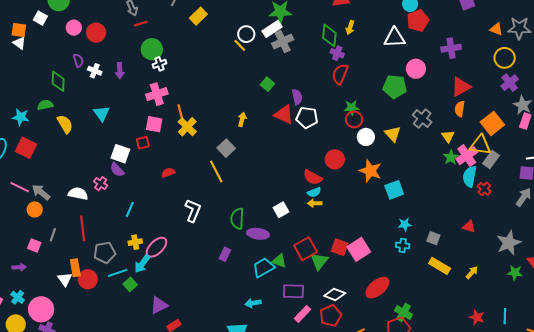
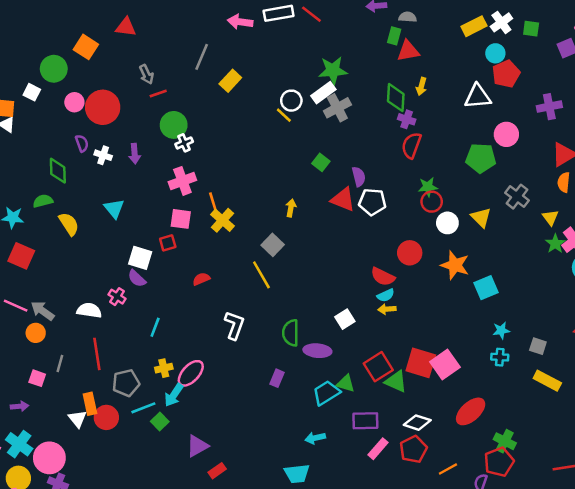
red circle: (96, 33) -> (103, 107), size x1.4
red square: (340, 247) -> (421, 363), size x1.4
green triangle: (319, 261) -> (396, 382), turned -42
cyan cross: (18, 297) -> (19, 444), size x1.5

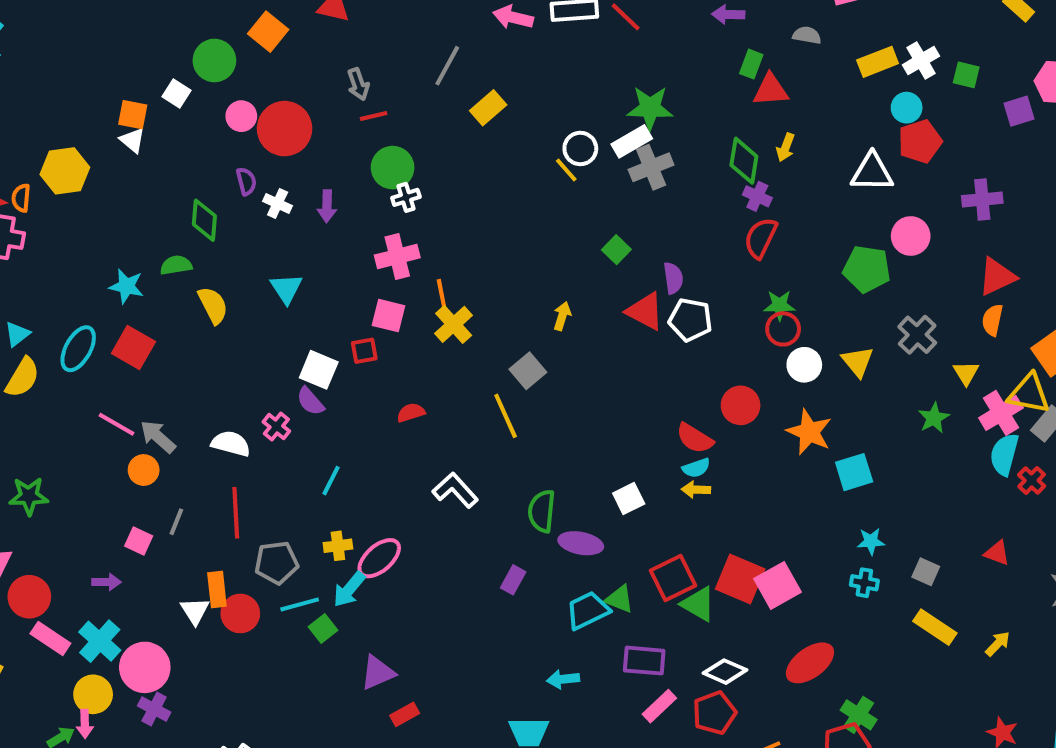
gray semicircle: (408, 17) -> (807, 35), moved
green star: (555, 244) -> (934, 418), moved
white L-shape: (234, 325) -> (455, 490), turned -68

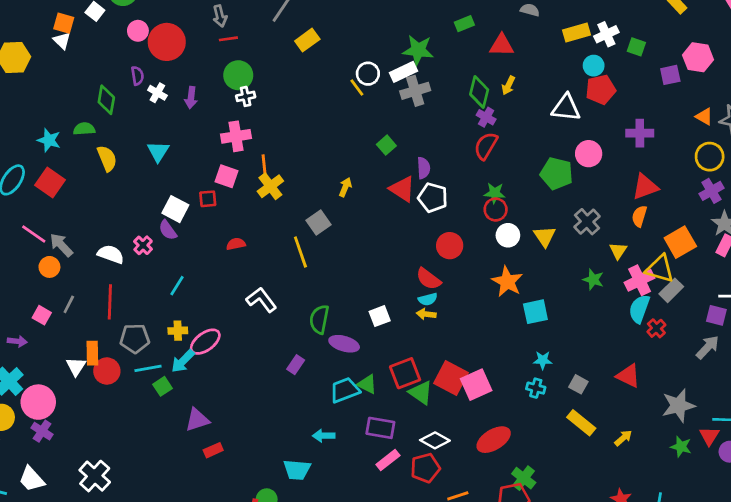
green rectangle: (751, 64) -> (464, 24), moved, turned 42
red circle: (741, 405) -> (450, 246), moved
green star: (934, 418) -> (593, 280), turned -30
red triangle: (997, 553) -> (628, 376), size x1.4

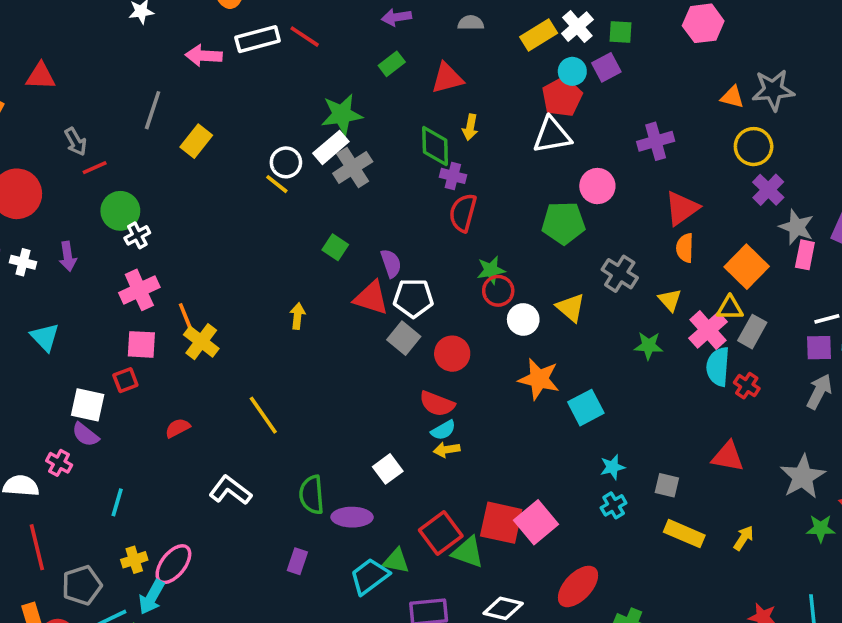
purple square: (670, 75) -> (606, 67), moved
red pentagon: (601, 90) -> (562, 97), moved
gray square: (318, 223) -> (404, 338), moved
yellow triangle: (660, 269) -> (730, 308), size x0.7
cyan cross: (536, 388) -> (614, 505), turned -30

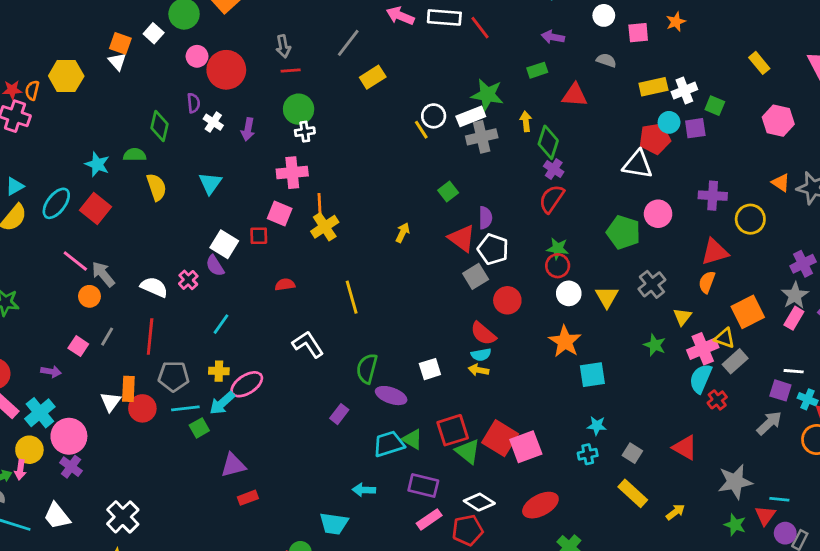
yellow arrow: (470, 127) -> (526, 121), moved, turned 144
yellow circle: (754, 147) -> (750, 219), moved
purple cross: (768, 190) -> (803, 264), moved

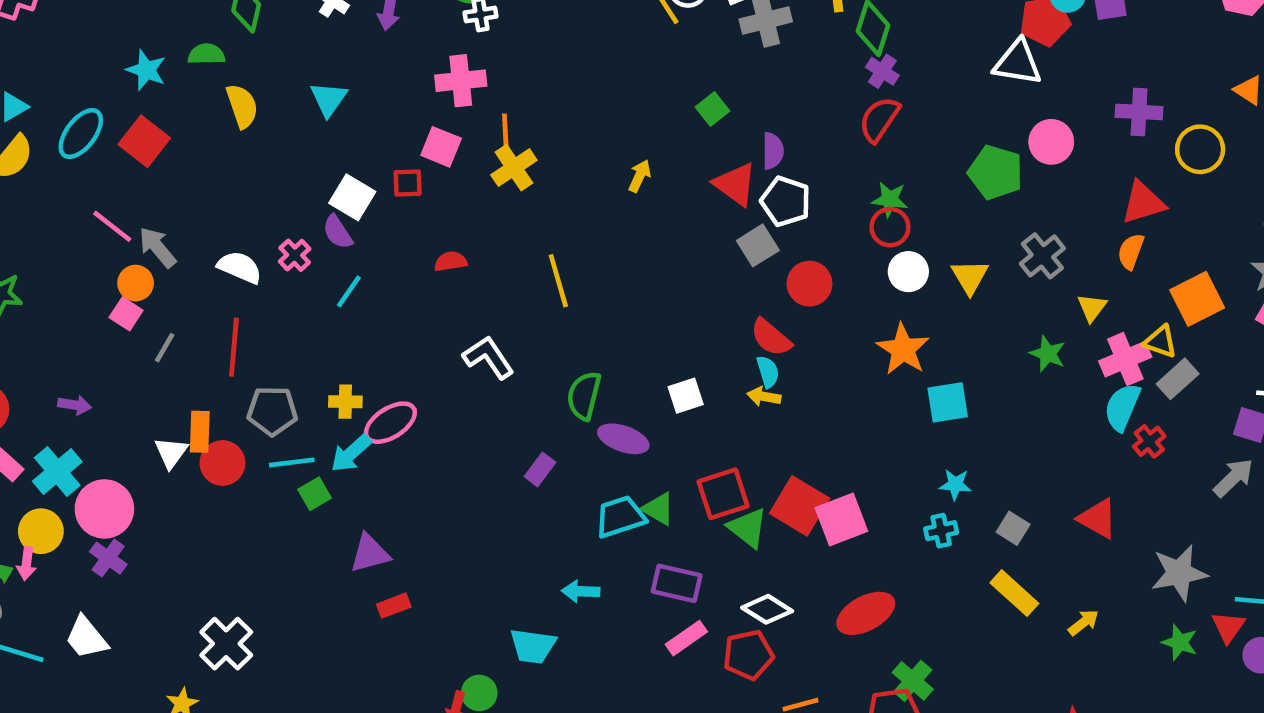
cyan line: (221, 324) -> (349, 291), moved
pink square: (78, 346) -> (126, 314), moved
cyan semicircle: (481, 355) -> (768, 372), turned -96
white cross: (123, 517) -> (226, 644), moved

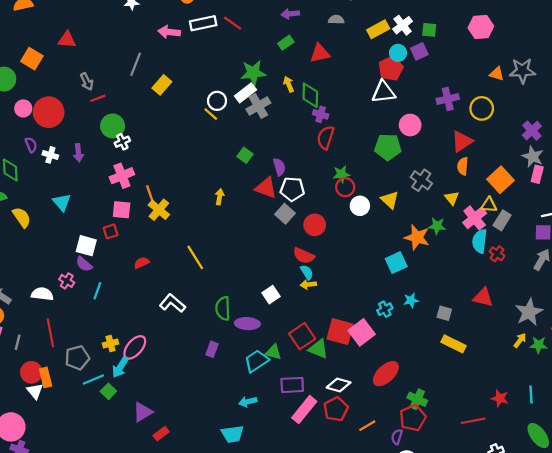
orange star: (903, 349) -> (417, 237), moved
red circle: (222, 463) -> (31, 372), moved
cyan cross: (941, 531) -> (385, 309), moved
yellow arrow: (1084, 622) -> (520, 340), moved
pink rectangle: (686, 638) -> (304, 410), size x1.4

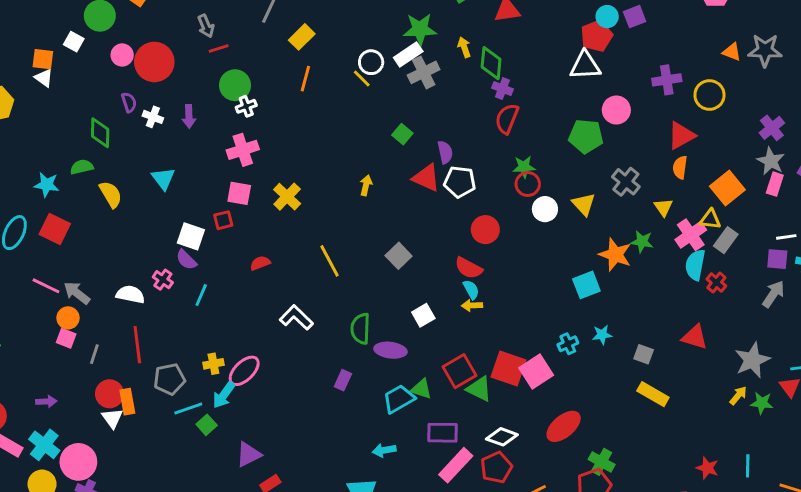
orange line: (150, 195) -> (305, 79), moved, turned 30
gray square: (285, 214) -> (399, 256), moved

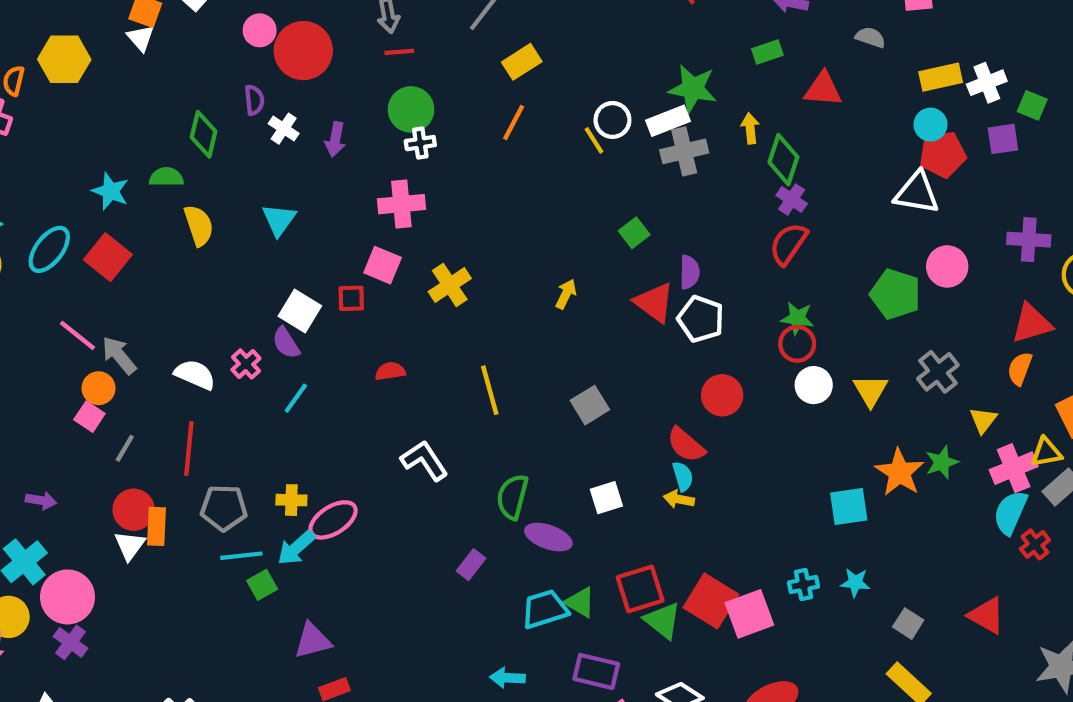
cyan circle: (607, 17) -> (931, 125), moved
yellow triangle: (710, 219) -> (1046, 452), turned -30
green star: (642, 242) -> (942, 462), turned 30

